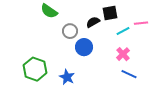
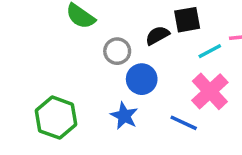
pink cross: (123, 54) -> (210, 91), size x1.5
blue line: (129, 74) -> (184, 123), moved
blue star: (67, 77) -> (124, 116), moved

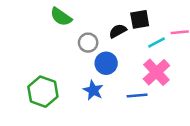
blue line: (184, 123) -> (137, 95), turned -30

